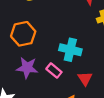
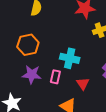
pink rectangle: (54, 71) -> (55, 77), turned 64

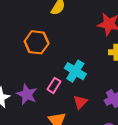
purple star: (32, 75) -> (27, 94), moved

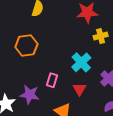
cyan cross: (75, 71) -> (81, 62), moved, turned 30

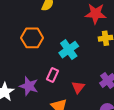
cyan cross: (81, 62) -> (69, 50), moved

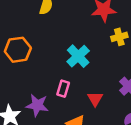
orange hexagon: (32, 38) -> (18, 50), moved

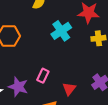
cyan cross: (78, 56) -> (61, 31), moved

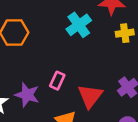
red triangle: (69, 89) -> (90, 96), size x1.5

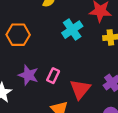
purple star: (27, 95) -> (28, 75), moved

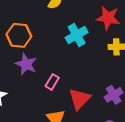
purple star: (28, 75) -> (26, 64), moved

